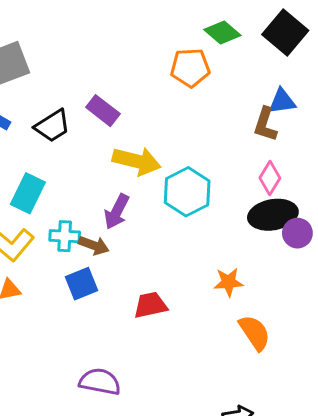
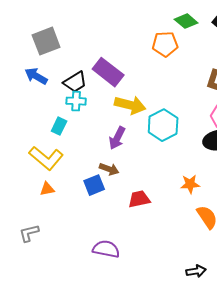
purple rectangle: (103, 111) -> (108, 72), size x1.4
cyan rectangle: (28, 193) -> (59, 126), size x0.7
cyan cross: (65, 236) -> (76, 101), moved
brown arrow: (94, 245) -> (109, 169), moved

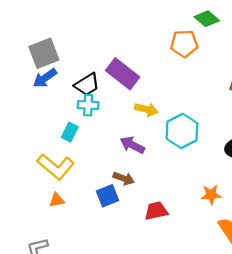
gray square: (46, 41) -> (44, 53), moved
blue arrow: (36, 76) -> (45, 78), turned -65
yellow arrow: (130, 105) -> (146, 109), size x0.7
purple arrow: (117, 138) -> (132, 145), turned 90

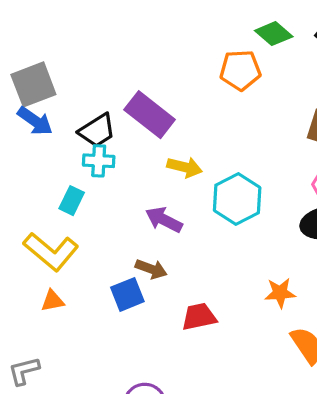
blue arrow: (45, 78) -> (35, 121), turned -110

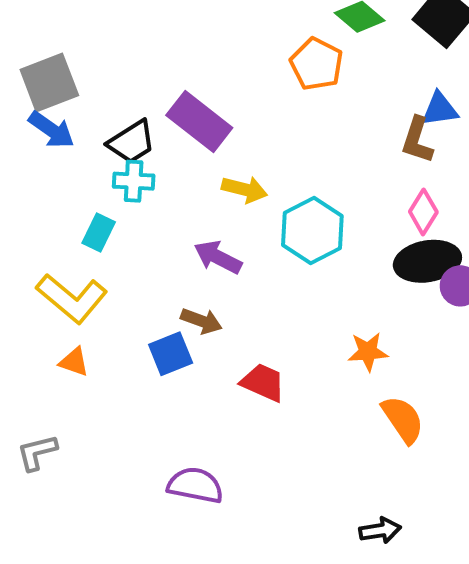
orange pentagon: (240, 70) -> (316, 64), turned 30
orange triangle: (53, 301) -> (74, 362), turned 30
red trapezoid: (199, 317) -> (263, 383), turned 36

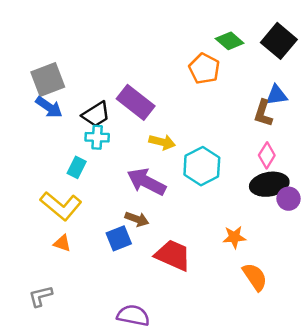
purple arrow: (218, 257) -> (146, 182), size x1.4
red trapezoid: (263, 383) -> (173, 255), size x1.4

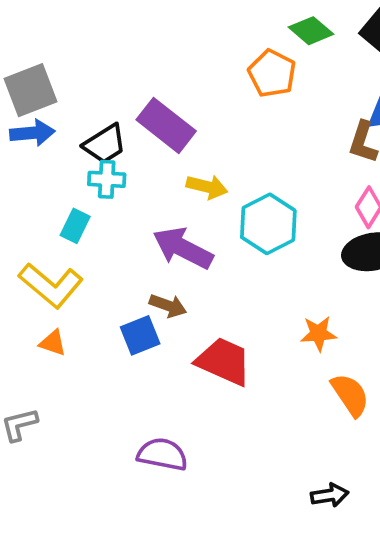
blue arrow: (49, 107) -> (32, 133), turned -40

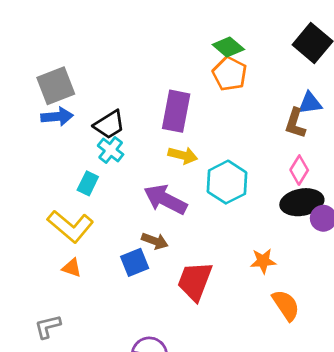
green diamond: (311, 31) -> (228, 47), moved
purple rectangle: (166, 125) -> (176, 111), moved, turned 63
cyan cross: (107, 179) -> (111, 150), turned 35
red trapezoid: (224, 361) -> (195, 281), turned -93

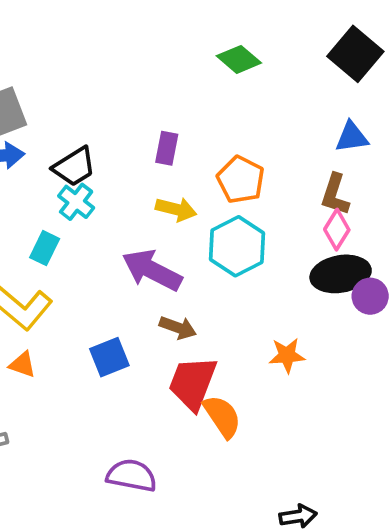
orange pentagon: (230, 74) -> (241, 180), moved
purple rectangle: (176, 111) -> (167, 148), size x0.6
brown L-shape: (295, 123) -> (335, 194), moved
brown arrow: (155, 241) -> (178, 328), moved
orange semicircle: (286, 305) -> (222, 416), moved

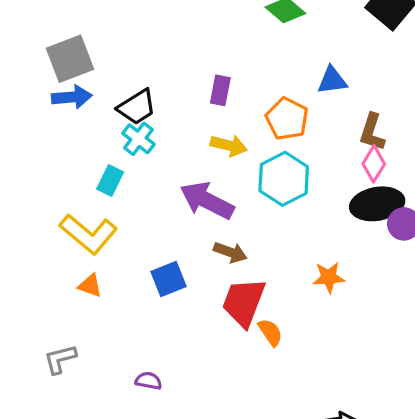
blue triangle: (352, 137) -> (332, 80), moved
orange semicircle: (222, 416) -> (270, 332), size x0.7
purple semicircle: (132, 476) -> (149, 381), moved, size x0.6

